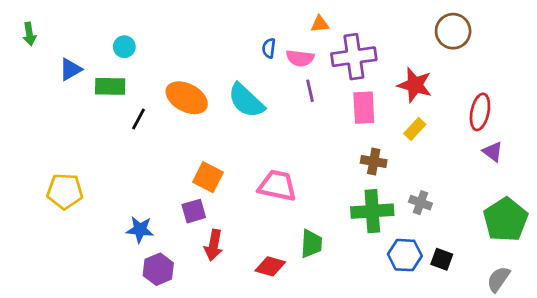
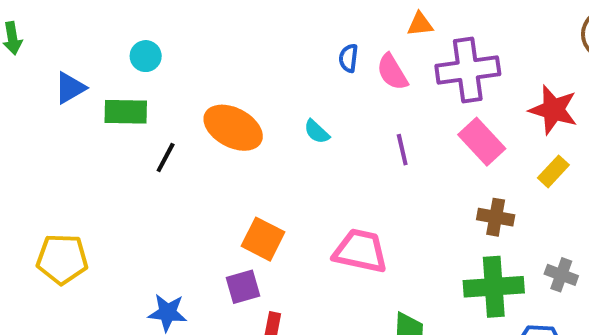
pink semicircle: (300, 58) -> (392, 72), turned 52
purple line: (310, 91) -> (402, 150), moved
cyan semicircle: (246, 101) -> (317, 132), size x0.5
pink rectangle: (364, 108) -> (482, 142), turned -40

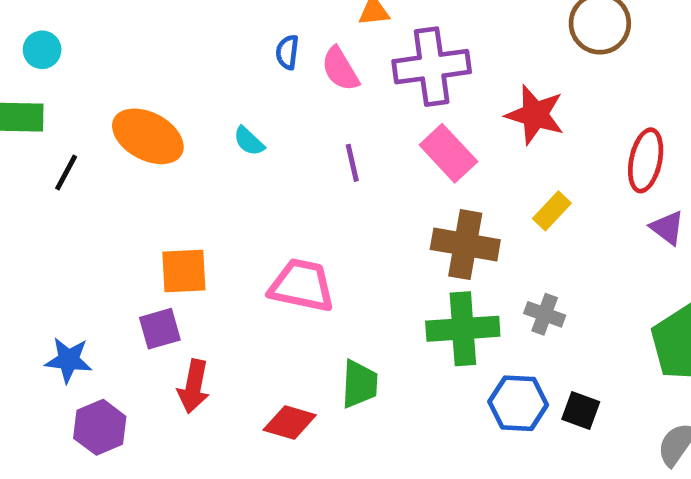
yellow rectangle: (553, 171) -> (552, 211), moved
brown cross: (496, 217) -> (465, 245), size x1.5
orange square: (263, 239) -> (184, 271), turned -30

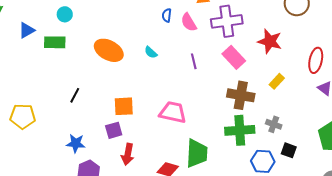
black line: (66, 172) -> (75, 95), moved
green trapezoid: (359, 384) -> (197, 153), size x1.4
black square: (581, 410) -> (289, 150), moved

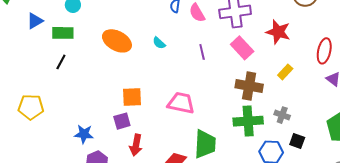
black line: (75, 95) -> (61, 62), moved

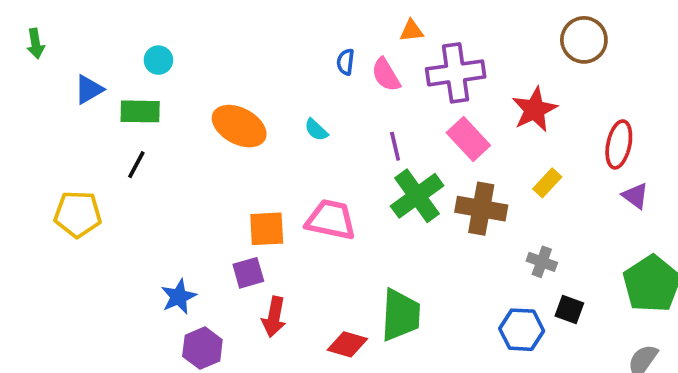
red star: (278, 32) -> (534, 110), turned 30
pink trapezoid: (181, 103) -> (331, 220), moved
yellow pentagon: (31, 107) -> (78, 214), moved
green cross: (248, 121) -> (417, 196), moved, turned -32
blue star: (84, 134) -> (179, 297), turned -30

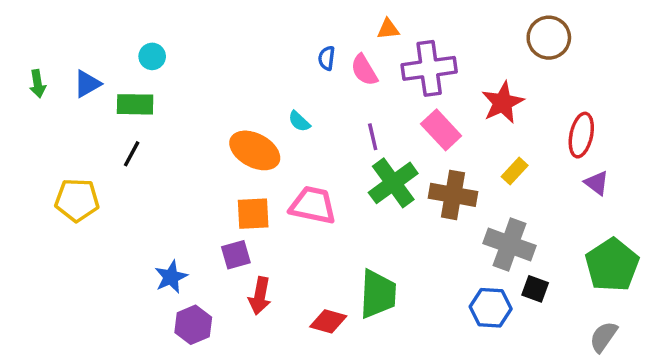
green arrow: (36, 44) -> (38, 84), moved
orange ellipse: (239, 126) -> (255, 150), moved
gray cross: (542, 262) -> (509, 244), size x1.8

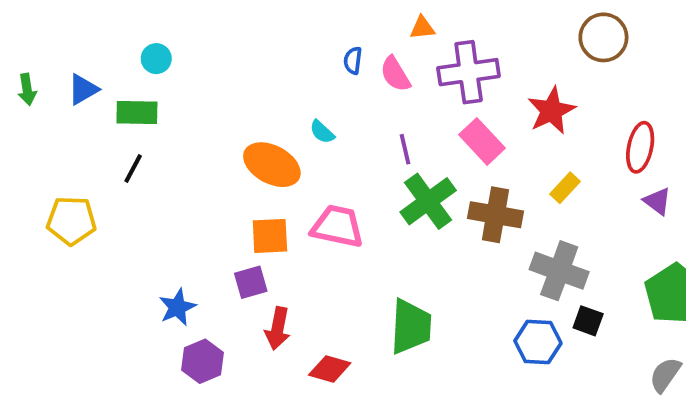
red diamond: (328, 321) -> (330, 369), moved

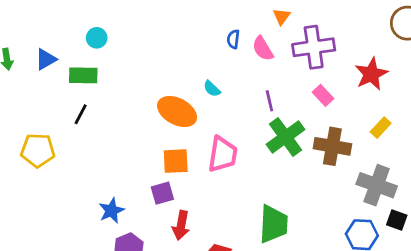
orange triangle: (422, 28) -> (282, 16), turned -48
pink rectangle: (482, 141) -> (323, 95), size x0.7
pink trapezoid: (337, 226) -> (223, 154), turned 87

